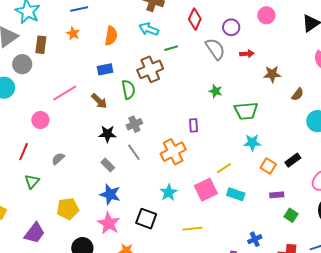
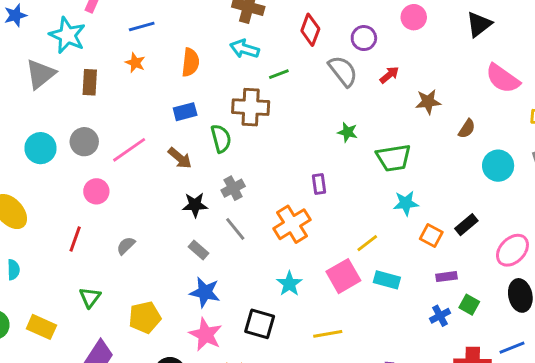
red arrow: (247, 54) -> (389, 75), turned -32
gray circle: (22, 64) -> (84, 142), moved
brown cross: (150, 69) -> (251, 107), turned 30
green triangle: (32, 181) -> (90, 297), moved
blue cross: (255, 239) -> (440, 316), moved

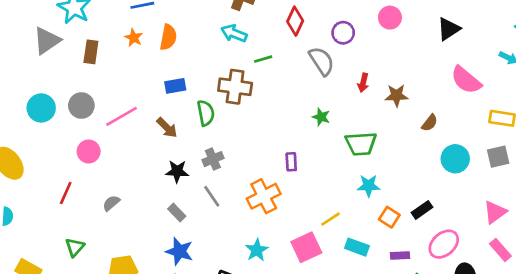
orange semicircle: (190, 62) -> (168, 37), moved
red arrow: (389, 75) -> (363, 83), moved, turned 138
pink ellipse: (512, 250) -> (444, 244), moved
cyan rectangle: (387, 280) -> (357, 247), moved

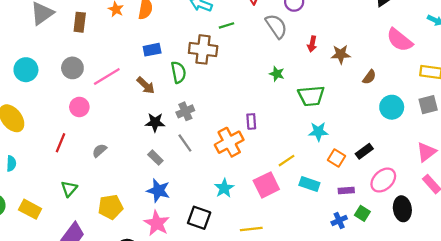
cyan circle: (41, 108) -> (26, 70), moved
purple rectangle: (291, 162) -> (251, 121), moved

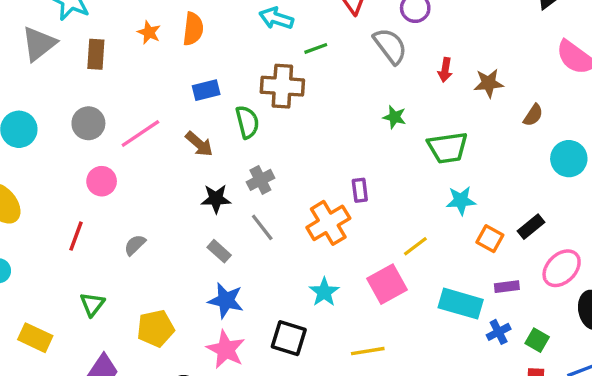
cyan rectangle: (309, 184) -> (461, 304), moved, size x1.4
green square: (362, 213) -> (537, 340), moved

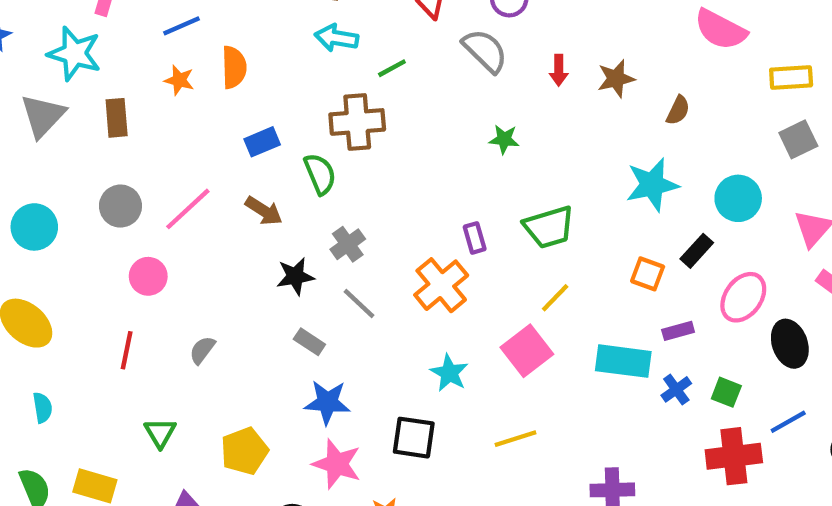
green trapezoid: (448, 148) -> (549, 227), moved
cyan circle: (569, 159) -> (738, 198), moved
cyan star: (461, 201) -> (652, 185), moved, size x1.4

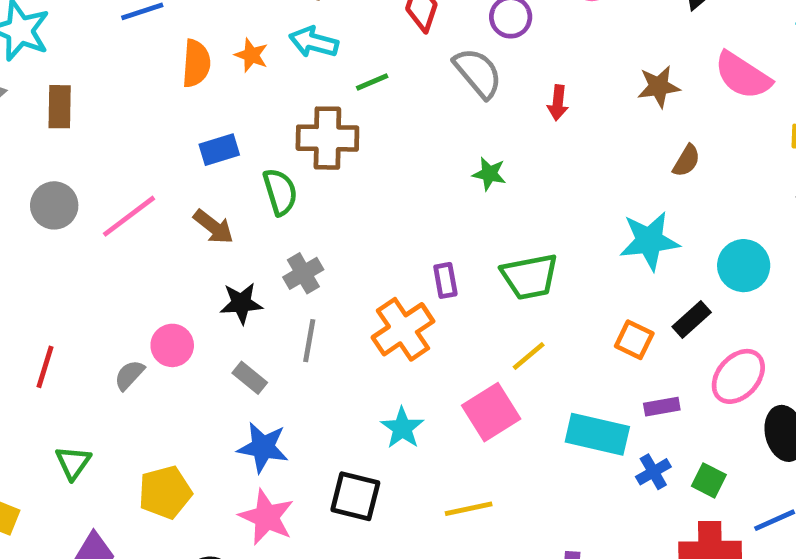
brown star: (616, 79) -> (659, 87), moved
orange star: (179, 80) -> (251, 55), moved
pink circle: (148, 276) -> (172, 345), moved
gray line: (359, 303) -> (309, 341), turned 51

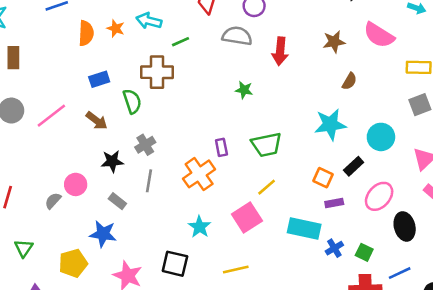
gray semicircle: (478, 73) -> (237, 36), turned -40
red arrow: (558, 103) -> (280, 51), size x1.5
purple rectangle: (662, 407) -> (334, 203), moved
blue star: (263, 447) -> (103, 234), moved

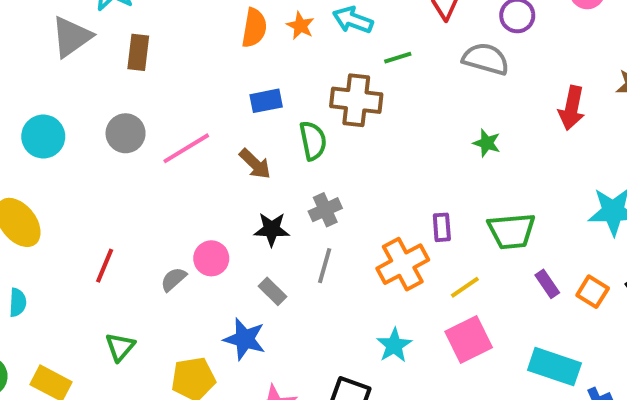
red arrow: (280, 51) -> (572, 108), moved
yellow line: (267, 187) -> (465, 287), moved
purple rectangle: (334, 203) -> (547, 284), moved, turned 60

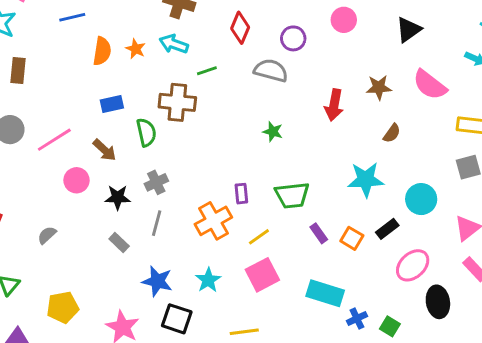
pink circle: (211, 258) -> (76, 180), moved
blue star: (245, 339) -> (157, 281), moved

